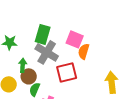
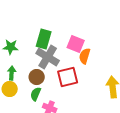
green arrow: (23, 65) -> (12, 73), moved
brown circle: (29, 76) -> (37, 77), moved

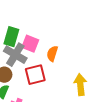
pink square: (76, 44) -> (30, 44), moved

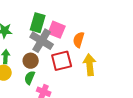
yellow arrow: (80, 85) -> (90, 65), moved

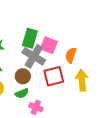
green semicircle: (30, 78) -> (22, 93), turned -136

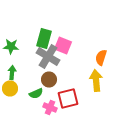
orange semicircle: (71, 55) -> (101, 58), moved
brown circle: (23, 76) -> (49, 80), moved
red square: (54, 76) -> (68, 98), moved

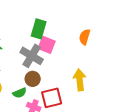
green rectangle: (44, 38) -> (39, 29), moved
orange semicircle: (101, 58) -> (85, 37), moved

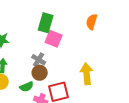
orange semicircle: (85, 37) -> (92, 22), moved
gray cross: (32, 56) -> (39, 60), moved, size x0.6

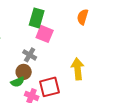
brown circle: (40, 73) -> (24, 72), moved

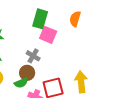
orange semicircle: (83, 17) -> (75, 19), moved
yellow arrow: (78, 69) -> (81, 82), moved

